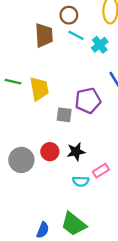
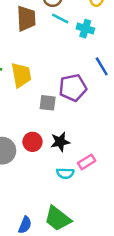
cyan cross: (100, 45) -> (85, 29), turned -35

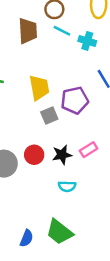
yellow trapezoid: (21, 75) -> (39, 88), moved
gray square: (48, 103) -> (49, 116), turned -30
pink rectangle: (87, 162) -> (89, 150), moved

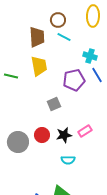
cyan cross: (87, 41) -> (90, 56), moved
yellow trapezoid: (39, 88) -> (39, 66), moved
purple pentagon: (75, 100) -> (74, 80), moved

